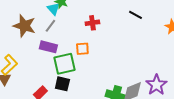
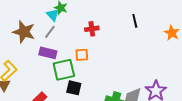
black line: (135, 15) -> (135, 21), turned 48
black square: (62, 84) -> (74, 88), moved

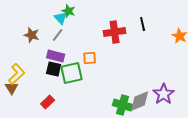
red cross: (92, 29) -> (115, 32), moved, size x1.5
brown star: (24, 32) -> (32, 35), size x0.7
black square: (74, 88) -> (54, 69), moved

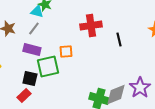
cyan triangle: (61, 18) -> (37, 12), turned -32
black line: (143, 24) -> (119, 40), moved
black square: (54, 69) -> (30, 79), moved

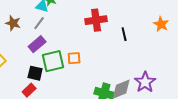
purple rectangle: (32, 50) -> (37, 44), turned -54
orange square: (66, 52) -> (74, 58), moved

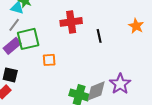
green square: (53, 61) -> (28, 39), moved

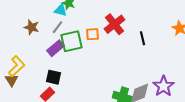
red cross: (71, 22) -> (115, 24), turned -30
orange square: (49, 60) -> (93, 34), moved

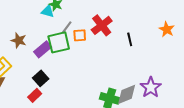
brown star: (32, 27) -> (19, 40), moved
gray line: (58, 27) -> (67, 27), moved
black square: (54, 77) -> (41, 78), turned 35

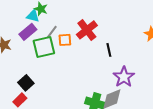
black line: (130, 39) -> (109, 50), moved
purple rectangle: (43, 49) -> (28, 32), moved
purple star: (151, 87) -> (124, 77), moved

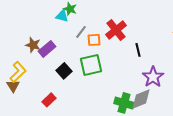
purple rectangle: (28, 32) -> (47, 49), moved
green square: (44, 47) -> (91, 65), moved
black square: (26, 83) -> (64, 71), moved

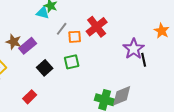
black line: (138, 50) -> (144, 60), moved
green square: (91, 65) -> (72, 62), size x0.7
purple star: (153, 77) -> (134, 49), moved

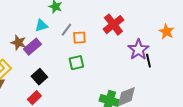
cyan triangle: (43, 13) -> (41, 26), moved, turned -32
red cross: (97, 27) -> (113, 25), moved
black square: (45, 68) -> (39, 77), moved

